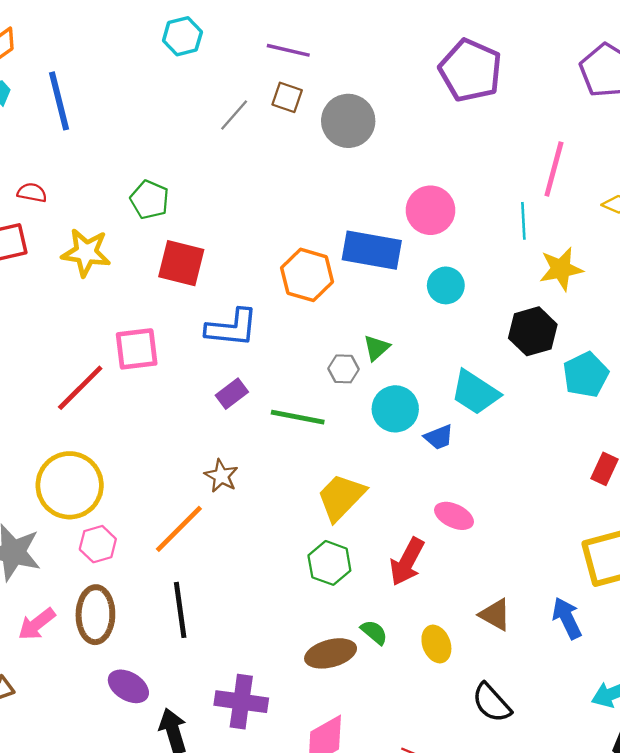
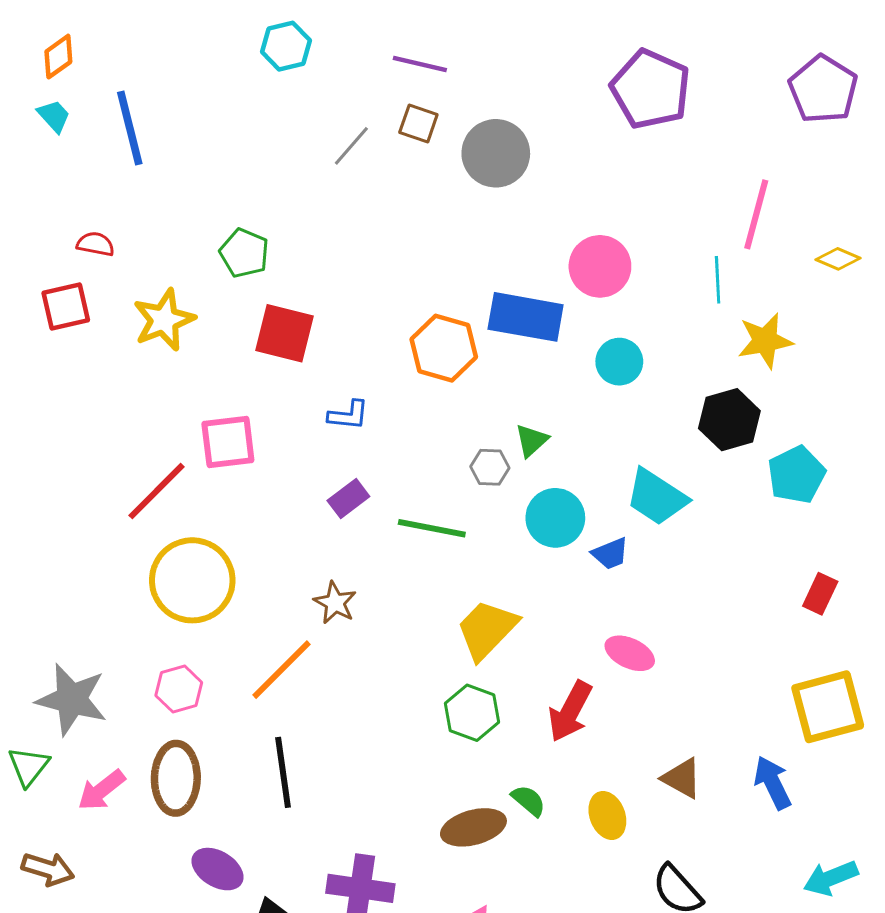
yellow star: (86, 253) -> (164, 320), turned -30
blue L-shape: (232, 328) -> (348, 415), size x0.6
yellow circle: (70, 485) -> (192, 580), moved

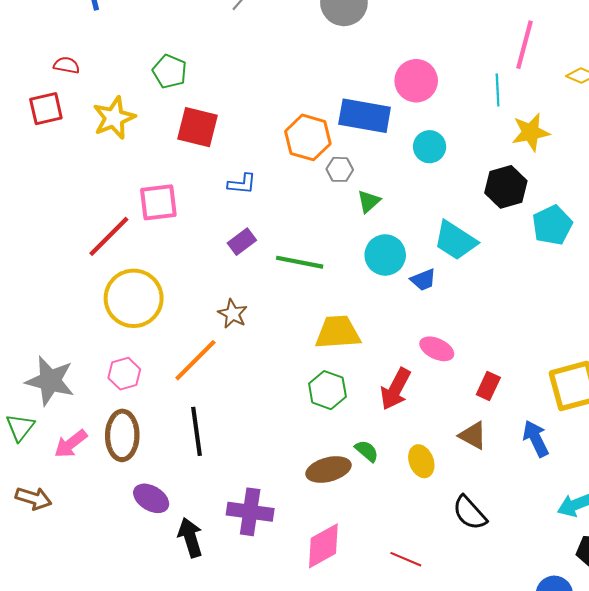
gray hexagon: (490, 467) -> (340, 169), moved
red rectangle: (820, 594) -> (488, 386), moved
yellow trapezoid: (487, 629) -> (338, 332), turned 42

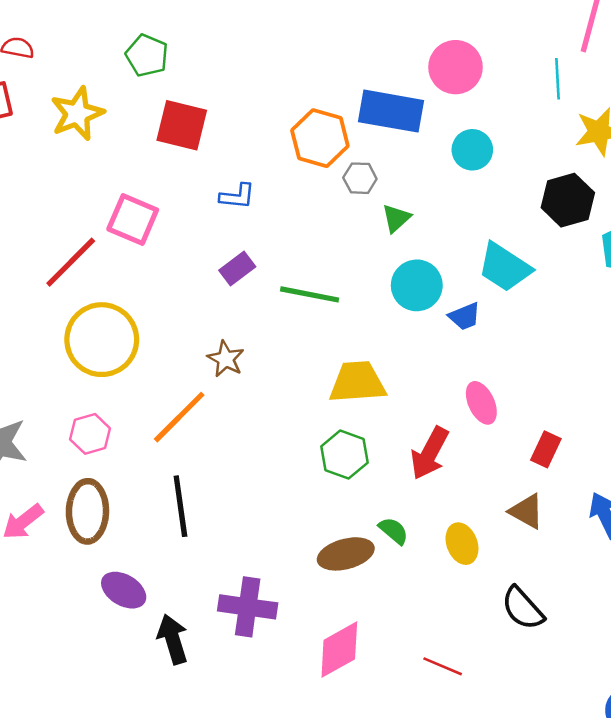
pink square: (158, 202) -> (133, 220), turned 30
pink ellipse: (437, 349) -> (481, 403), turned 40

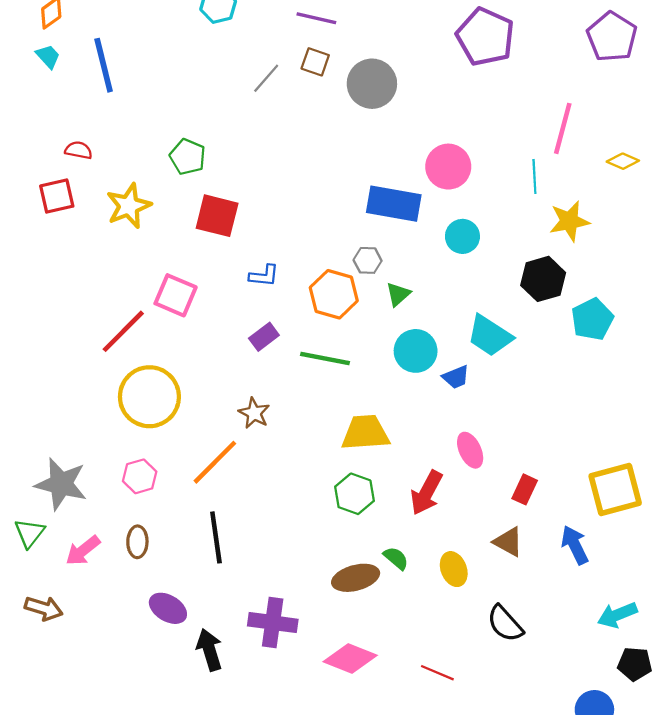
orange hexagon: (320, 138) -> (334, 294), moved
brown ellipse: (87, 511) -> (137, 542), size x0.6
pink diamond: (339, 650) -> (350, 659), turned 51

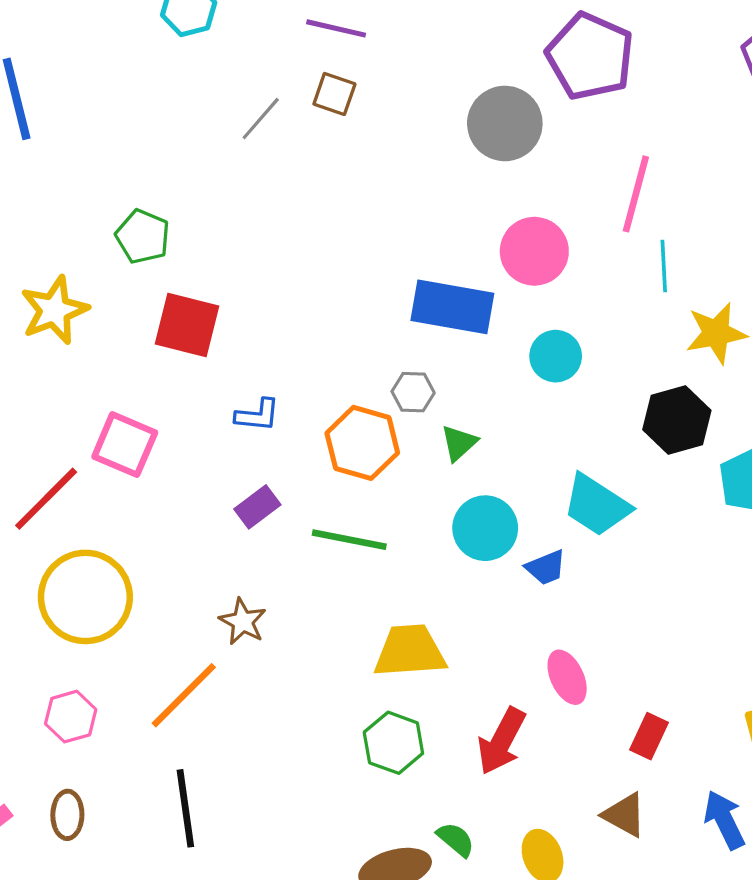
gray circle: (372, 84) -> (505, 123), moved
pink line: (563, 128) -> (636, 194), moved

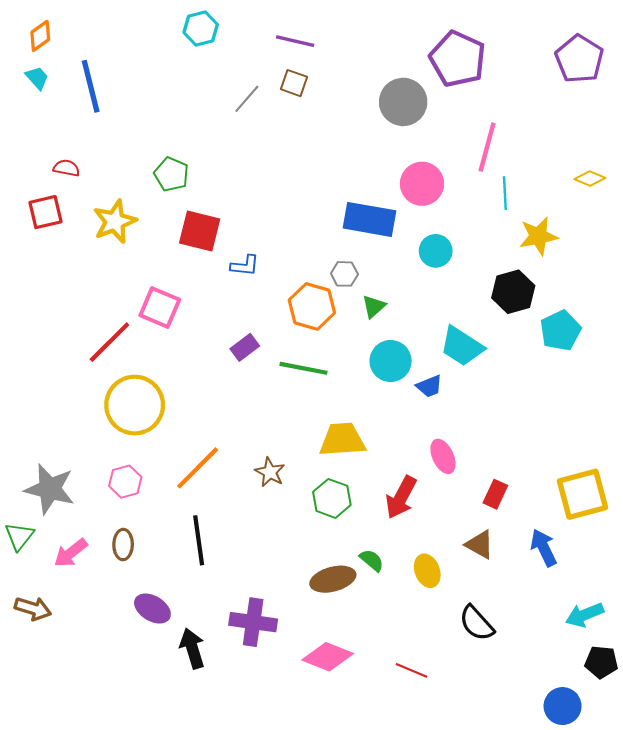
blue L-shape: (257, 415) -> (245, 266), moved
brown star: (243, 622) -> (270, 472), moved

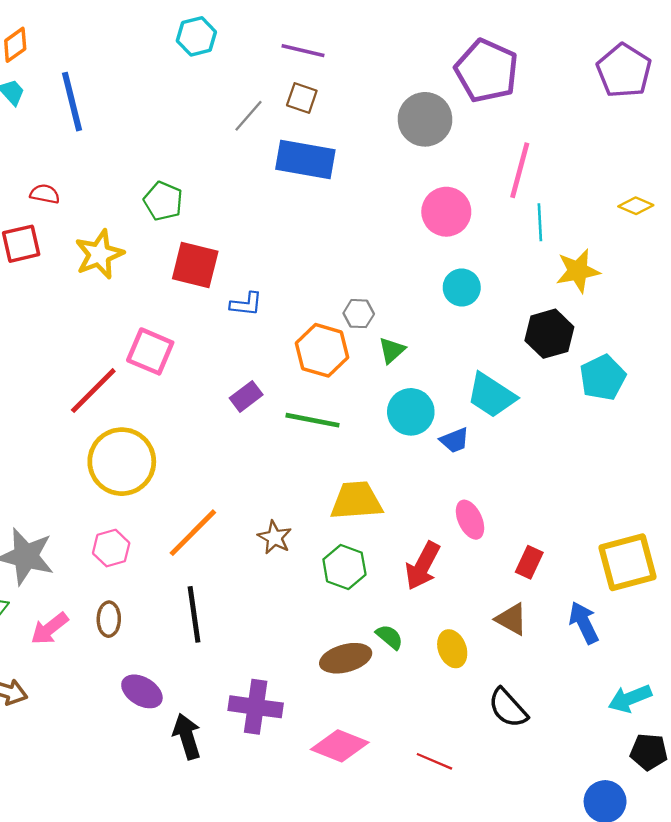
blue rectangle: (370, 219) -> (305, 160), moved

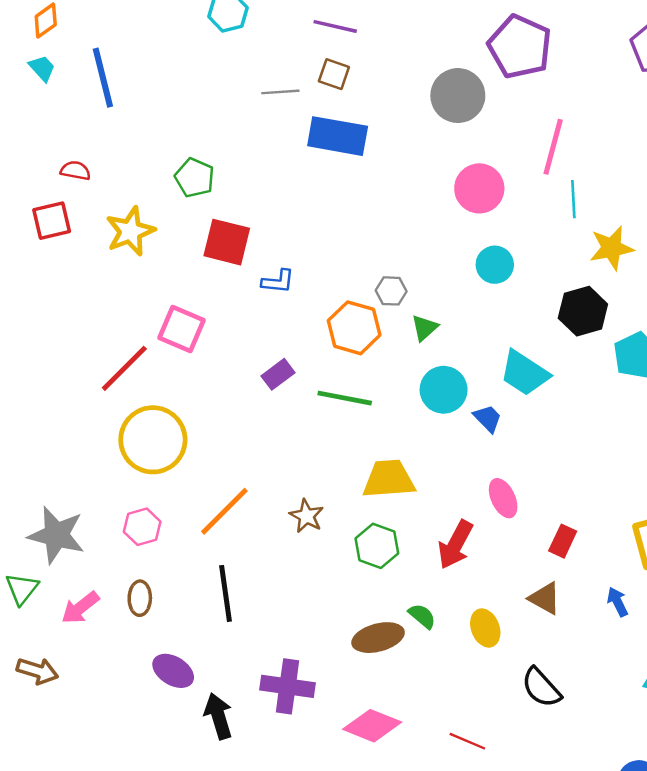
gray line: (249, 116) -> (280, 92), turned 45
blue trapezoid: (455, 440) -> (488, 418), turned -112
blue arrow: (584, 623) -> (617, 602), size x0.7

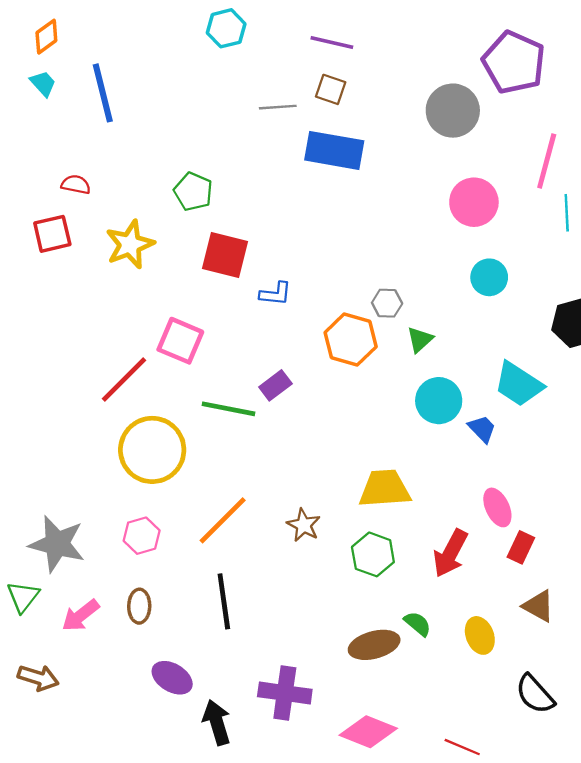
green line: (345, 398) -> (228, 409), moved
red rectangle: (563, 541) -> (521, 547), moved

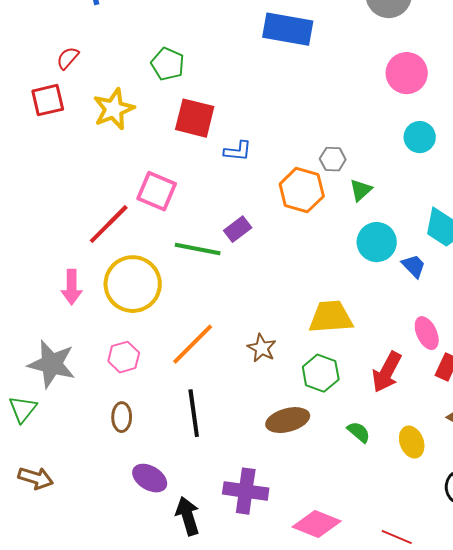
red semicircle: (76, 185) -> (68, 58), turned -60
pink arrow: (81, 616) -> (72, 287), moved, turned -52
brown ellipse: (374, 645) -> (288, 420), moved

